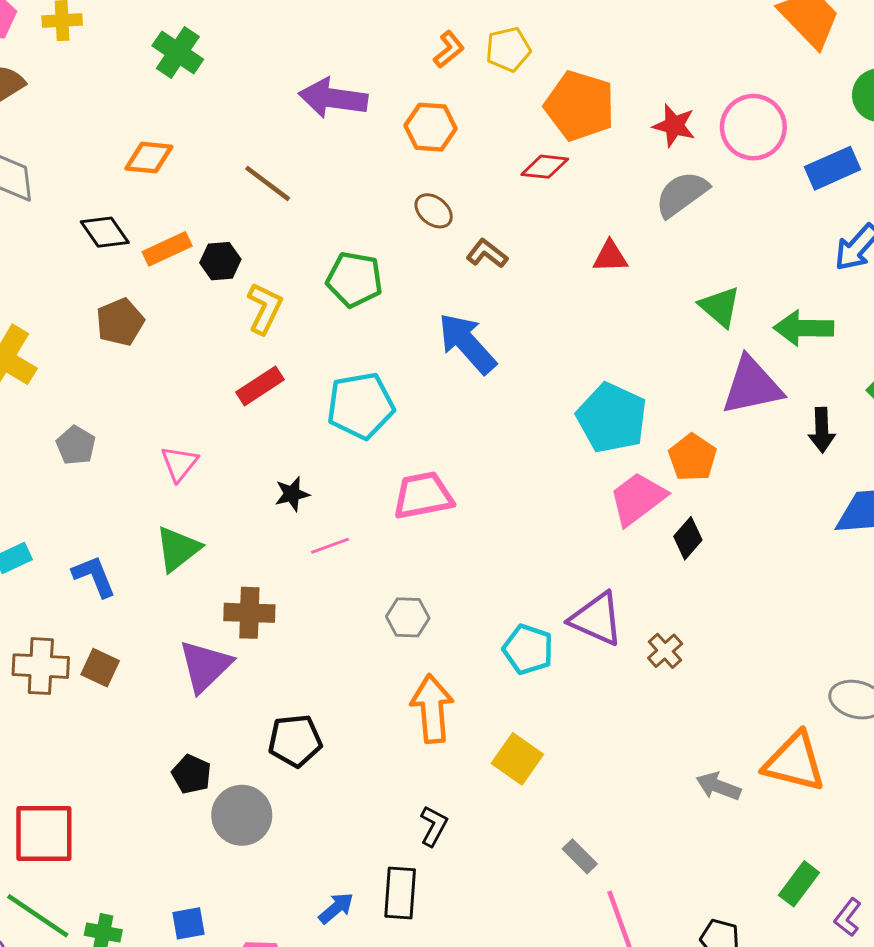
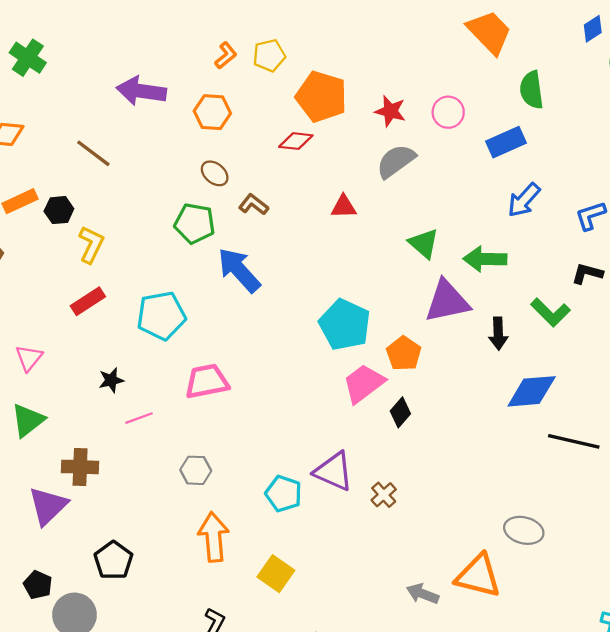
pink circle: (753, 127) -> (448, 112), size x0.7
green pentagon: (354, 279) -> (195, 223), moved
black pentagon: (295, 741) -> (113, 560), turned -30

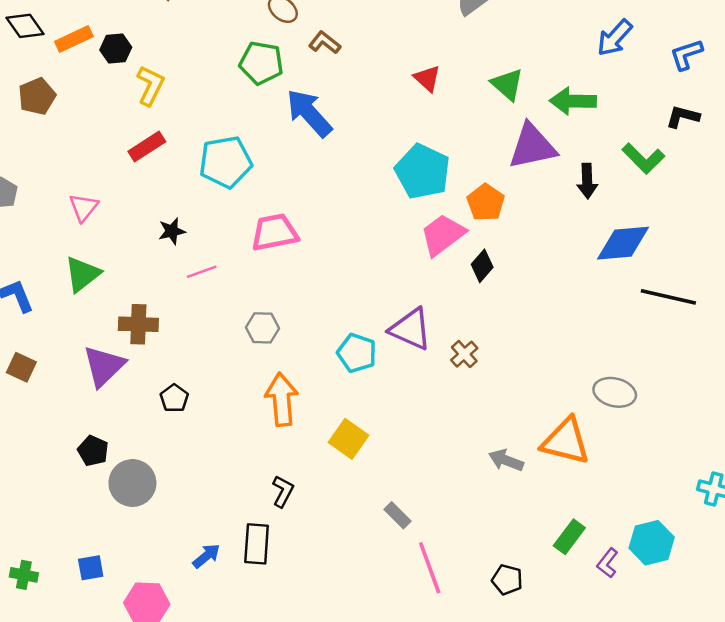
red triangle: (344, 207) -> (427, 78), moved, turned 44
black pentagon: (113, 560) -> (174, 398), moved, size x0.7

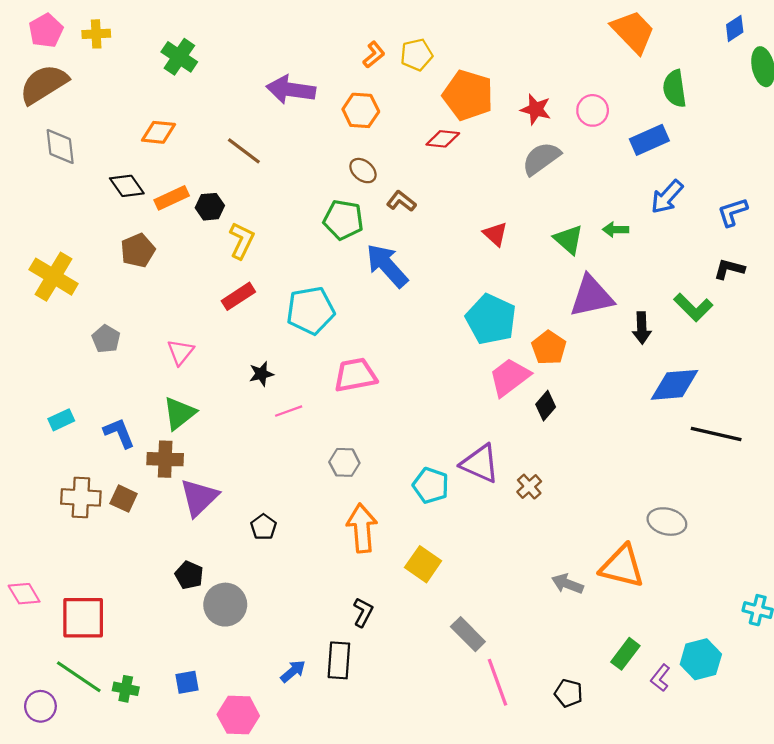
green arrow: (573, 101) -> (616, 230), moved, size x0.6
brown cross: (138, 324) -> (165, 459), moved
gray rectangle: (397, 515) -> (468, 634), size x1.4

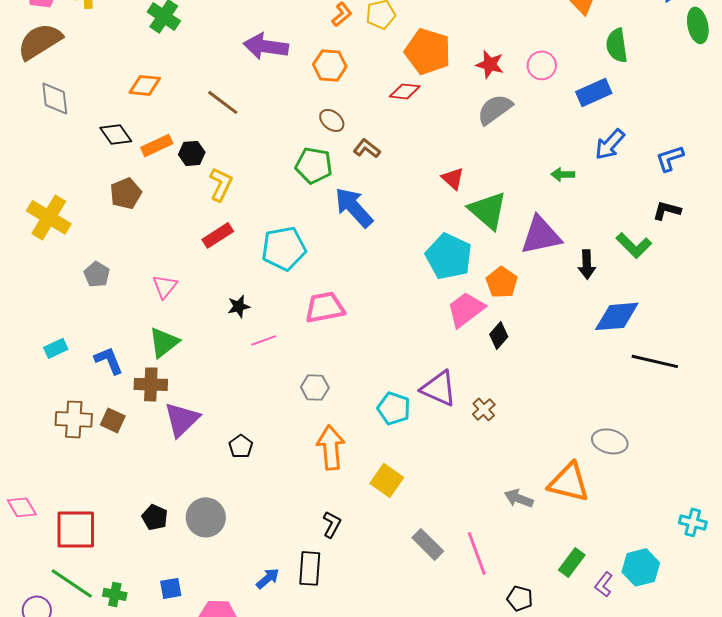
green triangle: (569, 239) -> (488, 210), moved, size x1.4
black pentagon: (189, 575) -> (155, 517), moved
pink line: (497, 682) -> (477, 553), moved

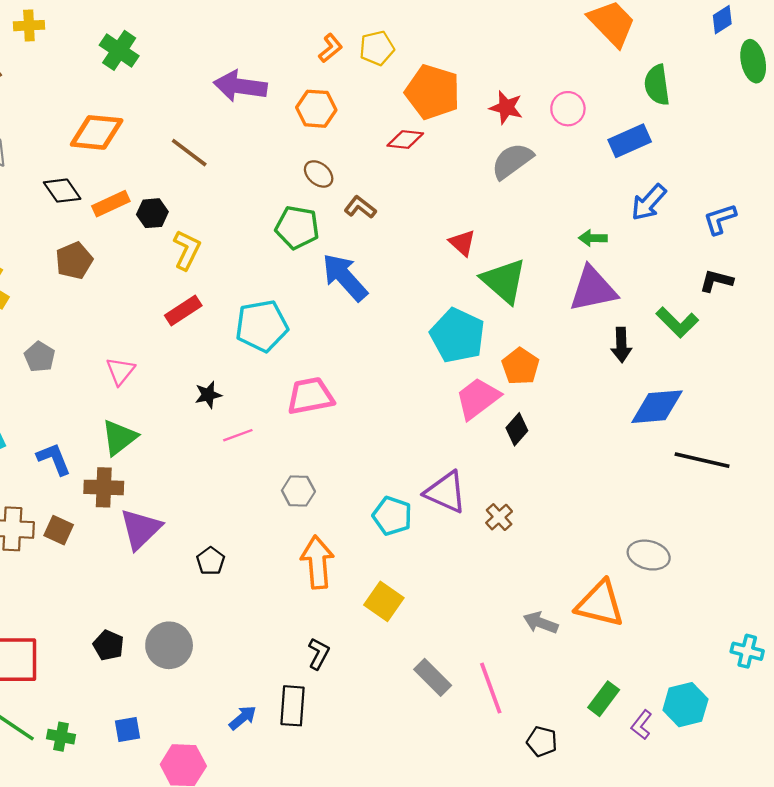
orange diamond: (145, 85) -> (97, 132), size x1.4
purple triangle: (541, 235) -> (593, 289), moved

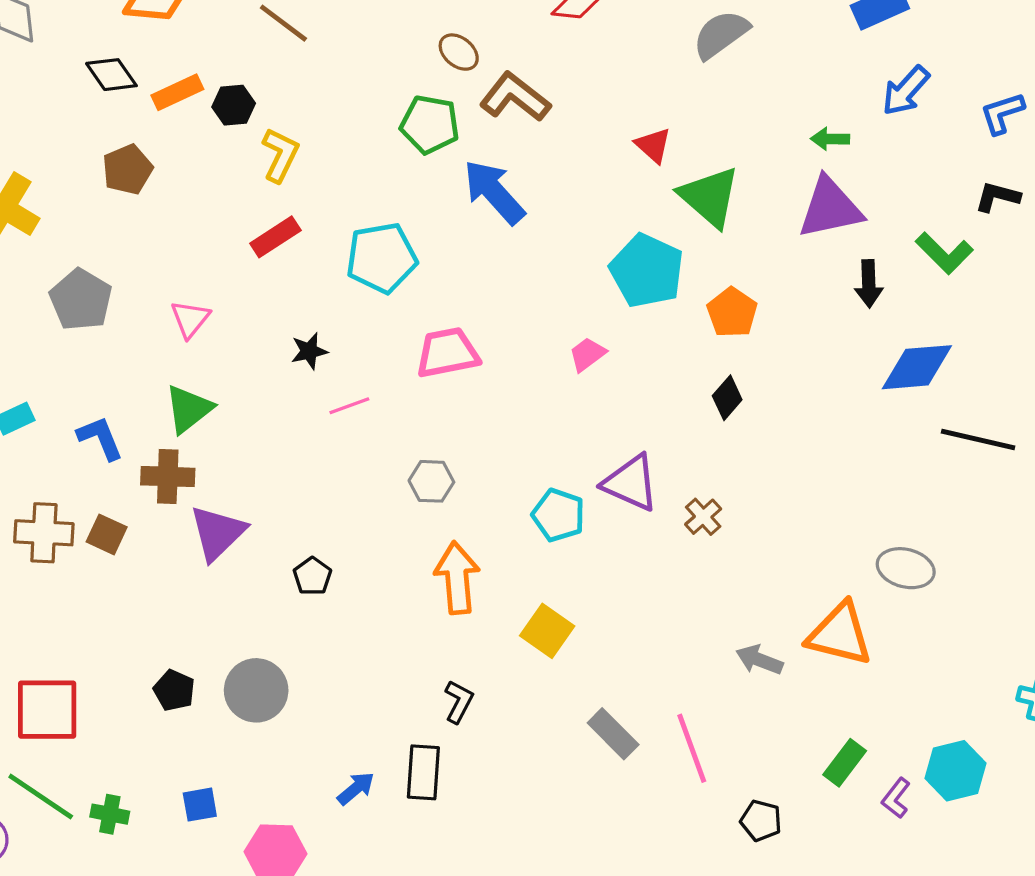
brown L-shape: (360, 207) -> (515, 97), size x1.6
gray pentagon: (40, 357) -> (81, 300), size x1.5
pink trapezoid: (478, 398) -> (587, 354), moved, size x0.6

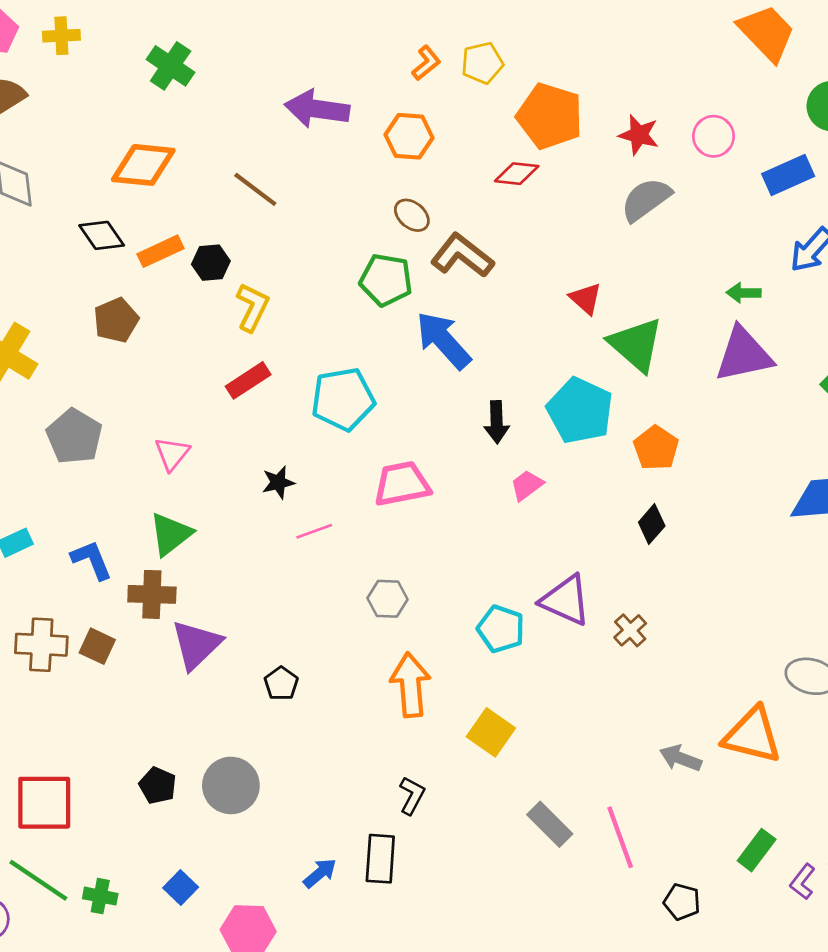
black arrow: (869, 284) -> (497, 422), moved
blue square: (200, 805) -> (181, 887), turned -36

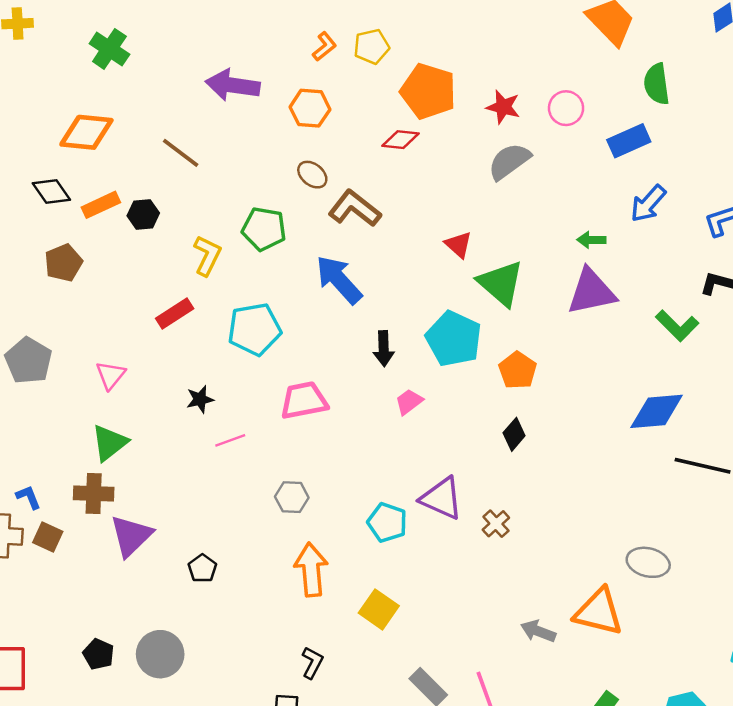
green pentagon: (386, 280) -> (264, 229), moved
yellow L-shape: (252, 307) -> (207, 256), moved
blue L-shape: (92, 560) -> (28, 497), moved, size x0.7

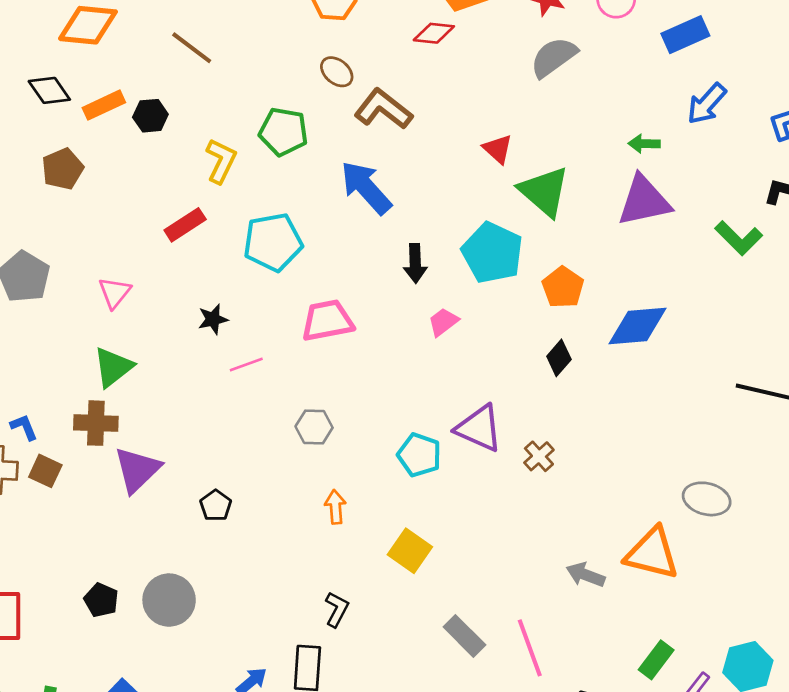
blue diamond: (657, 411) -> (637, 326), moved
orange arrow: (311, 570) -> (335, 507), size x0.6

